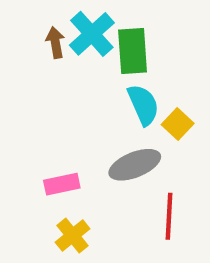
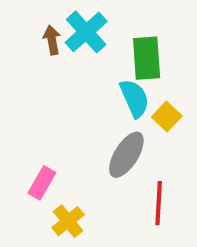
green rectangle: (133, 51) -> (147, 58), moved
gray ellipse: (135, 165) -> (126, 155), turned -36
pink rectangle: (62, 184) -> (42, 183), moved, turned -48

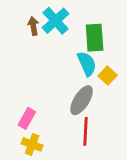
red line: (159, 203) -> (85, 131), moved
yellow cross: (68, 221) -> (32, 144), moved, turned -30

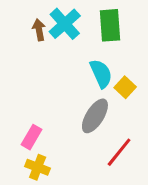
green rectangle: (95, 38) -> (110, 25), moved
red line: (85, 131) -> (119, 152), moved, turned 36

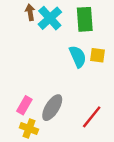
brown arrow: (39, 30) -> (30, 12), moved
yellow square: (125, 87) -> (97, 55), moved, turned -35
gray ellipse: (95, 116) -> (52, 108), moved

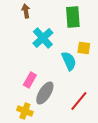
cyan cross: (50, 18) -> (43, 38), moved
cyan semicircle: (78, 56) -> (69, 61), moved
pink rectangle: (24, 105) -> (30, 80), moved

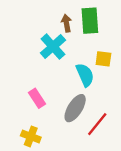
brown arrow: (26, 11) -> (66, 23), moved
pink rectangle: (30, 80) -> (37, 98), turned -63
gray ellipse: (45, 93) -> (75, 108), moved

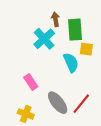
green rectangle: (90, 21) -> (75, 30), moved
gray ellipse: (75, 108) -> (58, 103), moved, turned -70

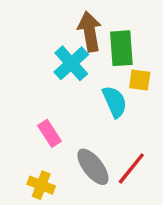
brown arrow: (56, 19) -> (90, 32), size x1.6

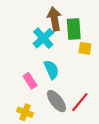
cyan semicircle: (115, 102) -> (51, 70), moved

